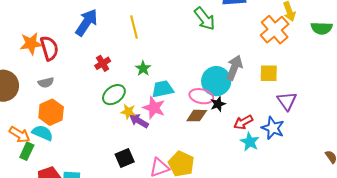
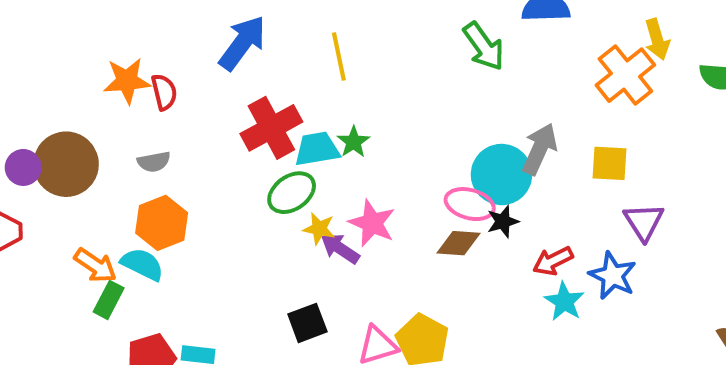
red semicircle: (49, 48) -> (164, 92), size x0.7
red cross: (103, 63) -> (271, 128), size x1.8
cyan trapezoid: (163, 89) -> (317, 149), moved

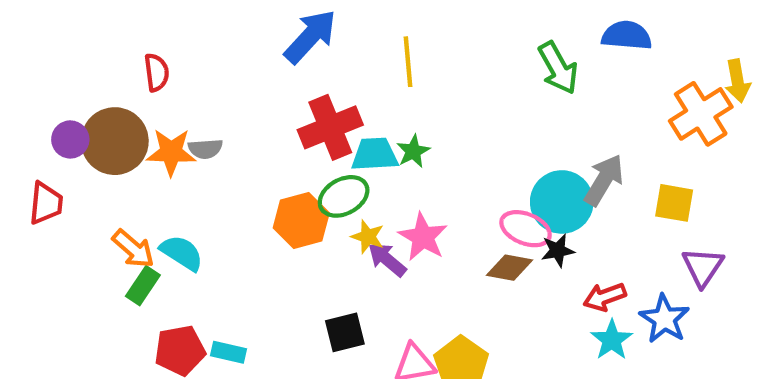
orange star: (127, 81) -> (171, 152), moved
red semicircle: (164, 92) -> (157, 72), moved
orange hexagon: (162, 223) -> (301, 220), moved

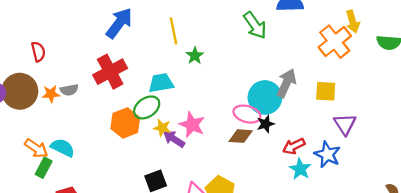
red cross: (330, 127) -> (110, 72), moved
green star: (413, 151) -> (195, 56), moved
orange star: (171, 152) -> (51, 94), size x0.7

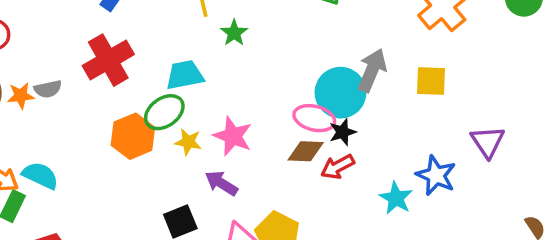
purple triangle: (345, 124) -> (488, 142), moved
purple arrow: (174, 139) -> (221, 183), moved
red arrow: (294, 146) -> (337, 167), moved

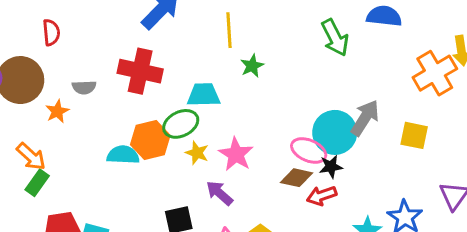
red cross: (108, 60) -> (140, 71), turned 33
orange star: (21, 96) -> (57, 111), moved, turned -30
cyan semicircle: (40, 175) -> (123, 155), moved, turned -32

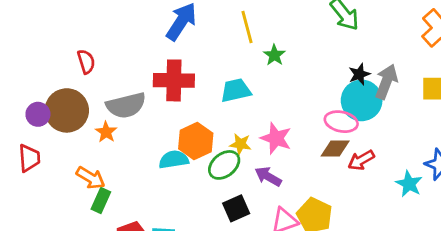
gray semicircle: (84, 87) -> (126, 105), size x1.8
green ellipse: (181, 124) -> (224, 165), moved
black star: (331, 167) -> (359, 74), moved

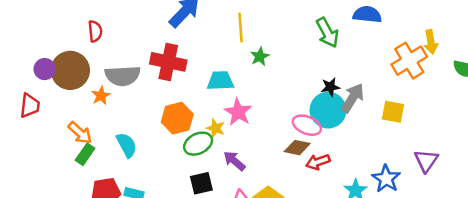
pink star: (276, 138) -> (238, 112), moved
cyan semicircle: (174, 160) -> (127, 145), moved, turned 60

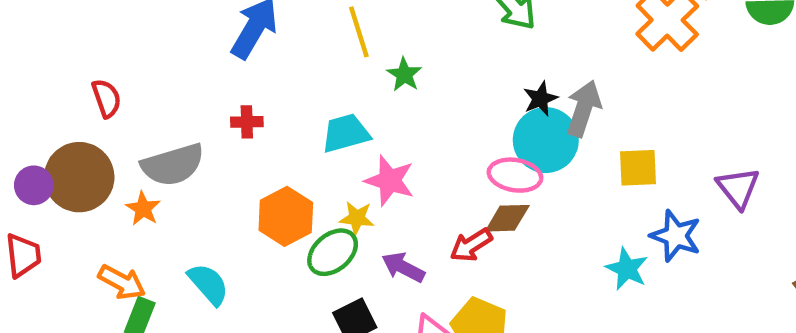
red cross: (168, 62) -> (247, 122), size x0.5
yellow square: (393, 112) -> (638, 168), moved
red arrow: (318, 162) -> (471, 245), moved

